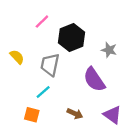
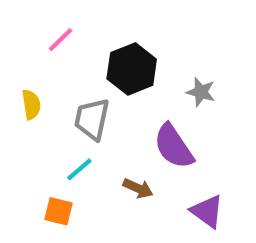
pink line: (42, 22) -> (61, 40), moved
yellow semicircle: (17, 57) -> (31, 105), turned 35
brown arrow: (75, 114) -> (138, 188), moved

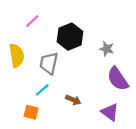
yellow semicircle: (31, 105) -> (17, 55), size x1.5
purple semicircle: (174, 146) -> (118, 79), moved

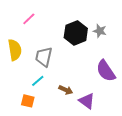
black hexagon: (70, 37) -> (76, 33), moved
gray star: (107, 49) -> (100, 31), moved
purple triangle: (110, 112) -> (87, 101), moved

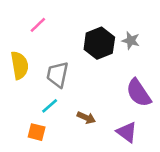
purple triangle: (87, 101) -> (127, 132), moved

